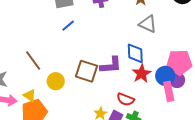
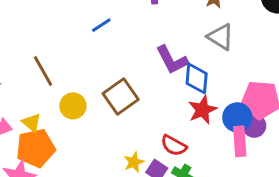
purple L-shape: (111, 65) -> (172, 60), moved, turned 60
brown square: (86, 71) -> (121, 97), turned 30

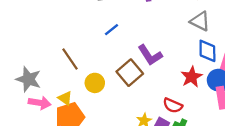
blue line: (101, 25) -> (112, 30), moved
purple L-shape: (172, 60) -> (150, 55), moved
blue diamond: (197, 78) -> (207, 51), moved

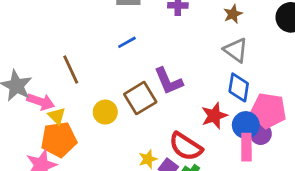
yellow circle: (95, 83) -> (105, 112), moved
pink arrow: (40, 103) -> (41, 102), moved
red semicircle: (173, 105) -> (186, 147), size x1.4

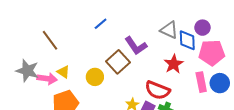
gray triangle: (236, 50) -> (169, 30), moved
brown line: (71, 69) -> (50, 40), moved
yellow triangle: (57, 116) -> (63, 72), moved
blue circle: (246, 125) -> (220, 83), moved
purple circle: (261, 134) -> (202, 28), moved

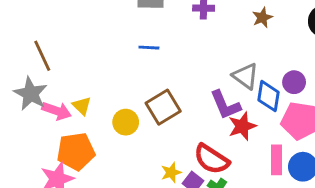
blue line: (101, 24) -> (149, 48), turned 32
brown line: (50, 40) -> (42, 56), moved
purple L-shape: (136, 46) -> (225, 105), moved

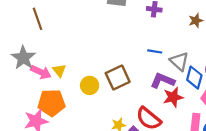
blue line: (149, 48) -> (155, 51), moved
brown line: (42, 56) -> (37, 19), moved
purple L-shape: (225, 105) -> (163, 81), turned 130

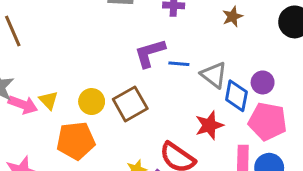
purple L-shape: (163, 81) -> (150, 53), moved, turned -35
yellow circle: (90, 85) -> (92, 102), moved
orange pentagon: (52, 103) -> (76, 141), moved

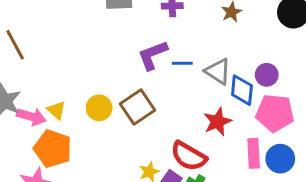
orange pentagon: (76, 141) -> (53, 149), moved, turned 30

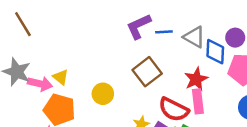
brown square: (137, 107) -> (147, 72), moved
yellow circle: (99, 108) -> (103, 94), moved
pink rectangle: (254, 153) -> (198, 101), moved

